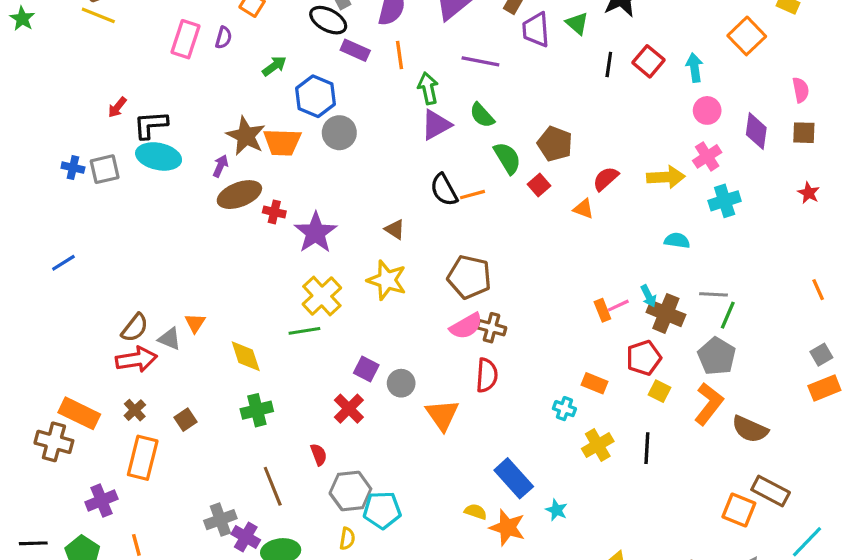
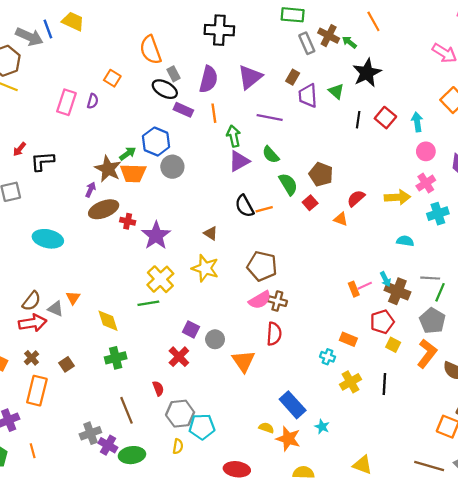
green arrow: (274, 66) -> (128, 154), moved
cyan ellipse: (159, 156) -> (48, 239), moved

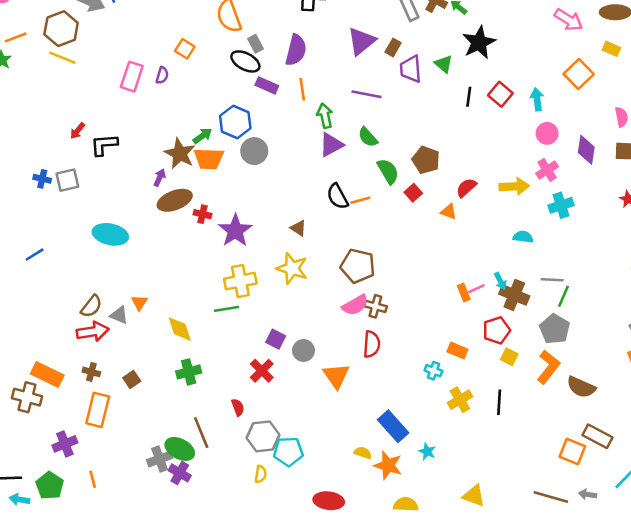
purple triangle: (250, 77) -> (362, 41), moved
yellow cross: (160, 279) -> (240, 281), turned 32
brown cross: (31, 358) -> (91, 372), turned -32
green ellipse: (132, 455) -> (180, 449), moved, turned 35

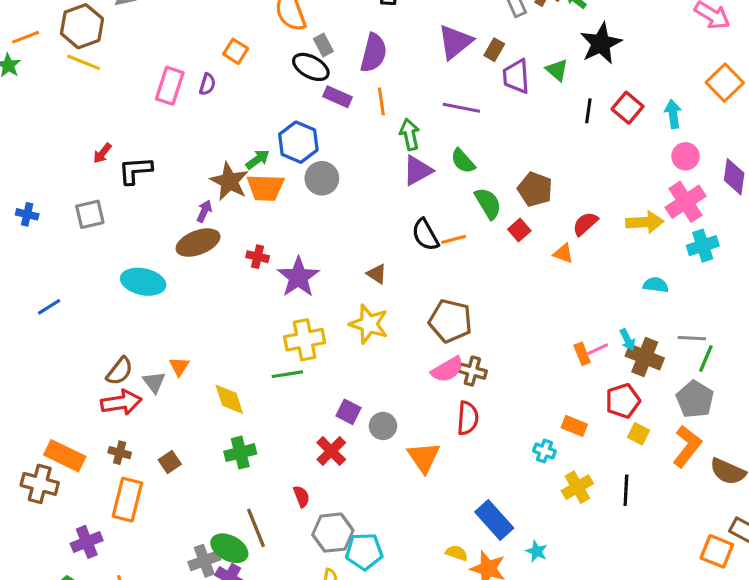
pink cross: (547, 170) -> (686, 202), size x1.4
blue cross: (42, 179) -> (27, 214), moved
brown ellipse: (175, 200) -> (198, 243), moved
gray triangle: (119, 315) -> (154, 382), turned 30

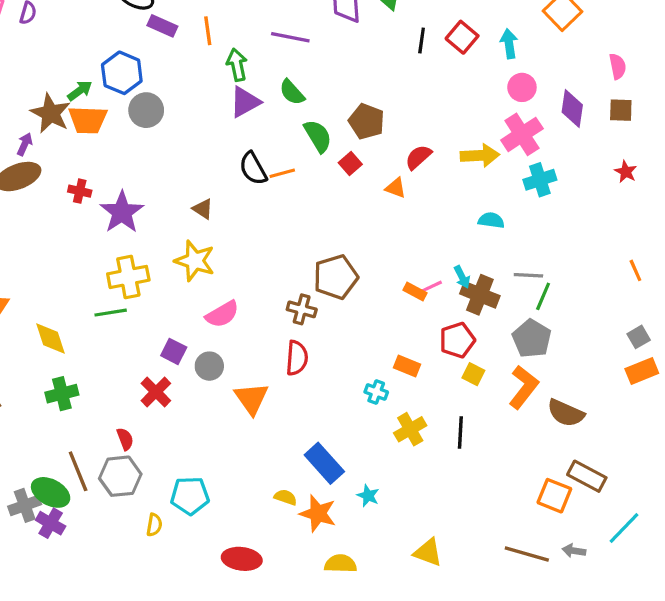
brown pentagon: (450, 321) -> (336, 277), moved, turned -30
orange rectangle: (582, 354) -> (415, 292), turned -40
pink semicircle: (447, 370) -> (222, 314), moved
gray hexagon: (333, 533) -> (120, 476), moved

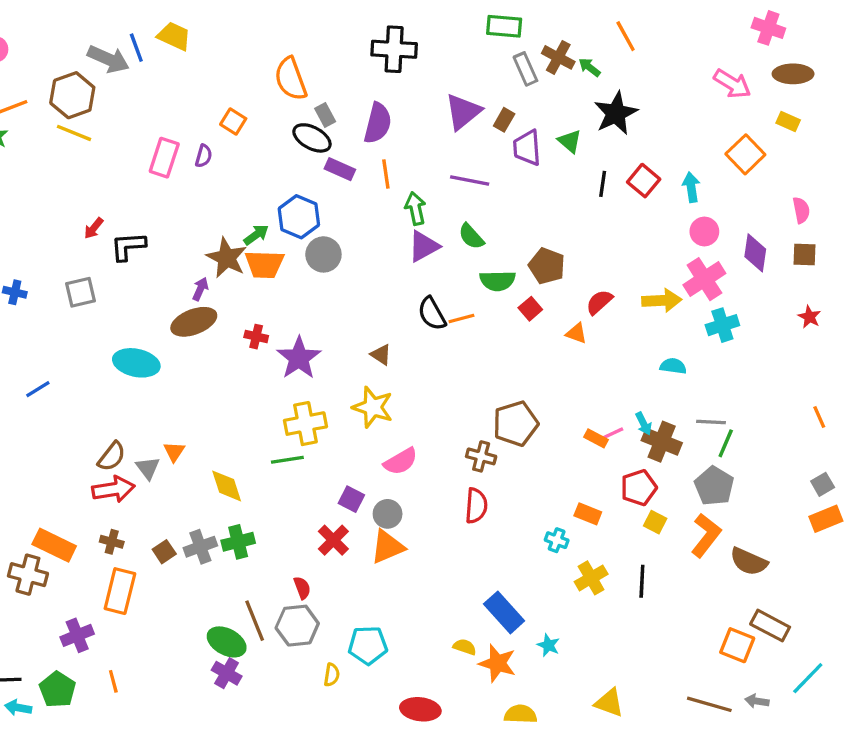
green semicircle: (318, 136) -> (498, 281), turned 120
orange triangle: (251, 398) -> (388, 547), moved, turned 42
gray cross: (25, 505) -> (200, 547), moved

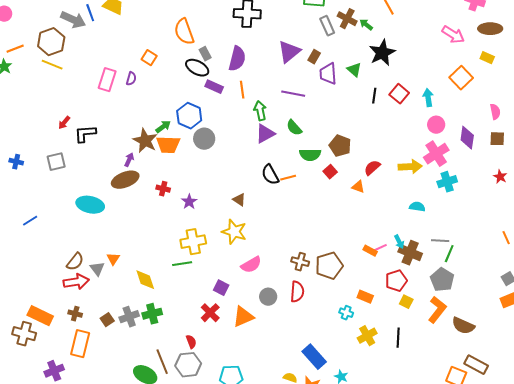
purple star: (299, 358) -> (189, 202), size x0.6
brown pentagon: (516, 424) -> (329, 266), moved
gray circle: (388, 514) -> (268, 297), moved

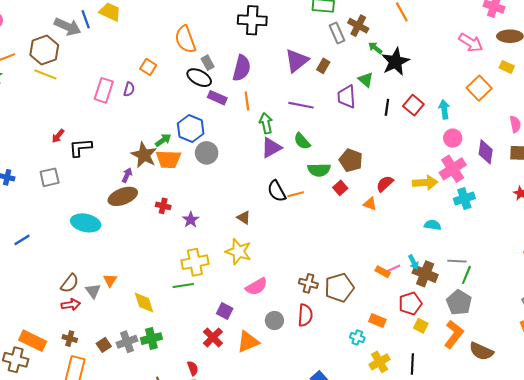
green arrow: (366, 25) -> (375, 48), moved
purple trapezoid: (328, 74) -> (347, 97), moved
red arrow: (76, 282) -> (71, 305), size x0.7

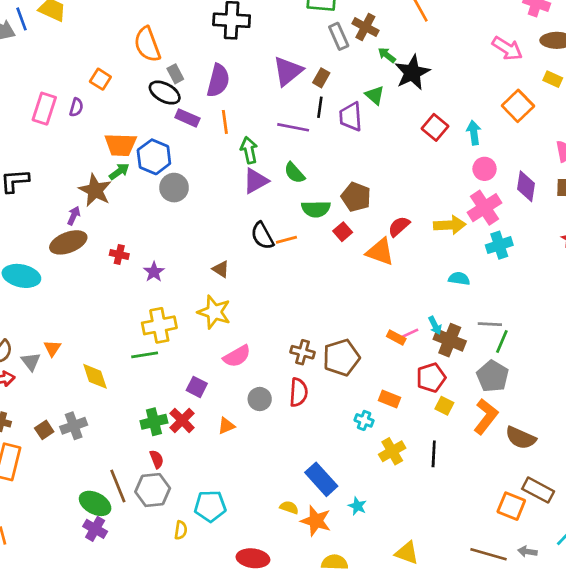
black line: (387, 107) -> (320, 107), moved
orange trapezoid: (168, 159) -> (120, 145), moved
orange triangle: (370, 204) -> (380, 252), size x1.6
green cross: (151, 339) -> (154, 422), moved
orange triangle: (248, 342) -> (226, 426), size x0.6

